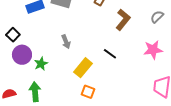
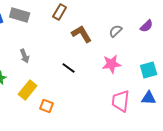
brown L-shape: (123, 20) -> (82, 34), turned -70
yellow rectangle: (83, 68) -> (28, 90), moved

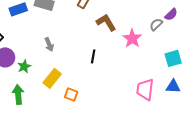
gray semicircle: (116, 31) -> (156, 24), moved
pink star: (112, 64) -> (132, 38), moved, turned -30
black line: (69, 68) -> (93, 56), turned 64

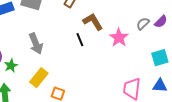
purple semicircle: (171, 14) -> (161, 22), moved
gray arrow: (49, 44) -> (36, 44), size x1.5
black line: (93, 56) -> (80, 40), moved, turned -32

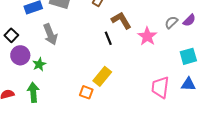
gray arrow: (36, 44) -> (50, 34), moved
yellow rectangle: (39, 78) -> (102, 76), moved

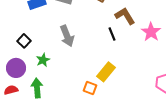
gray arrow: (50, 34) -> (67, 36), moved
black square: (11, 35) -> (24, 41), moved
purple circle: (20, 55) -> (16, 68), moved

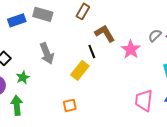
yellow rectangle: (106, 72) -> (80, 70), moved
orange square: (90, 88) -> (70, 105), turned -32

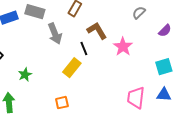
gray semicircle: (155, 35) -> (139, 13), moved
gray arrow: (47, 53) -> (55, 34), moved
green star: (23, 77) -> (25, 75), moved

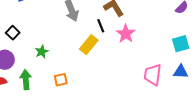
pink star: (123, 47) -> (126, 34), moved
orange square: (62, 103) -> (61, 80), moved

